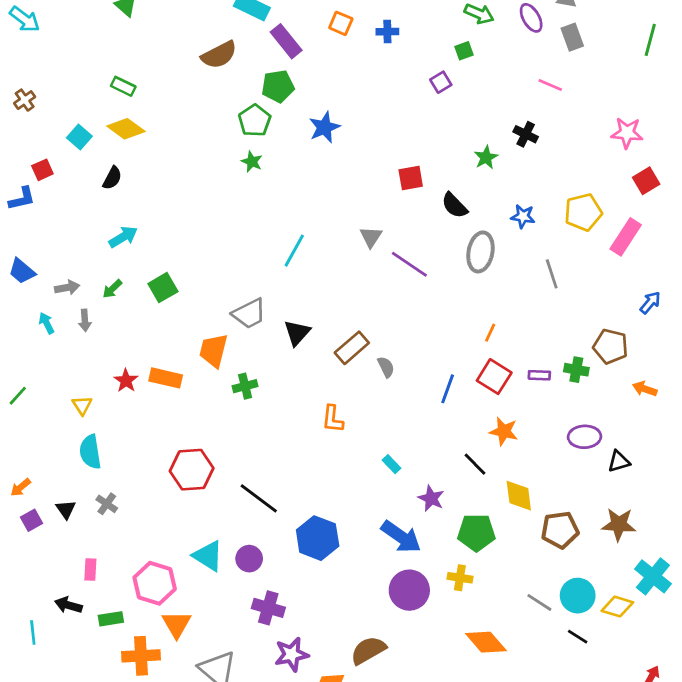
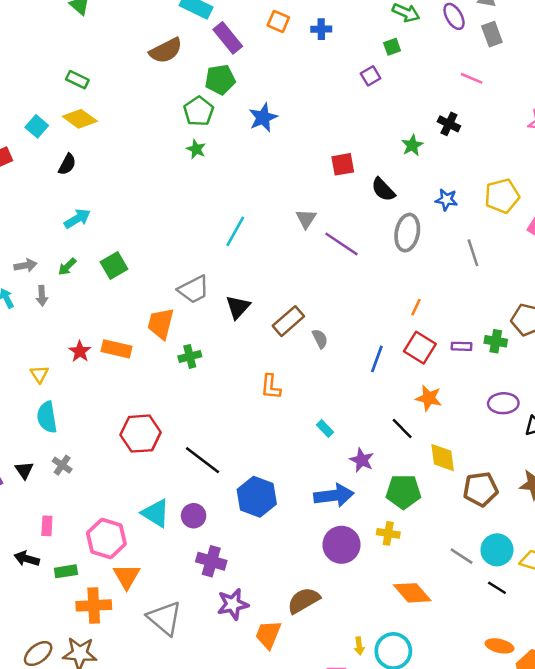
blue arrow: (401, 537) -> (334, 495), turned -42

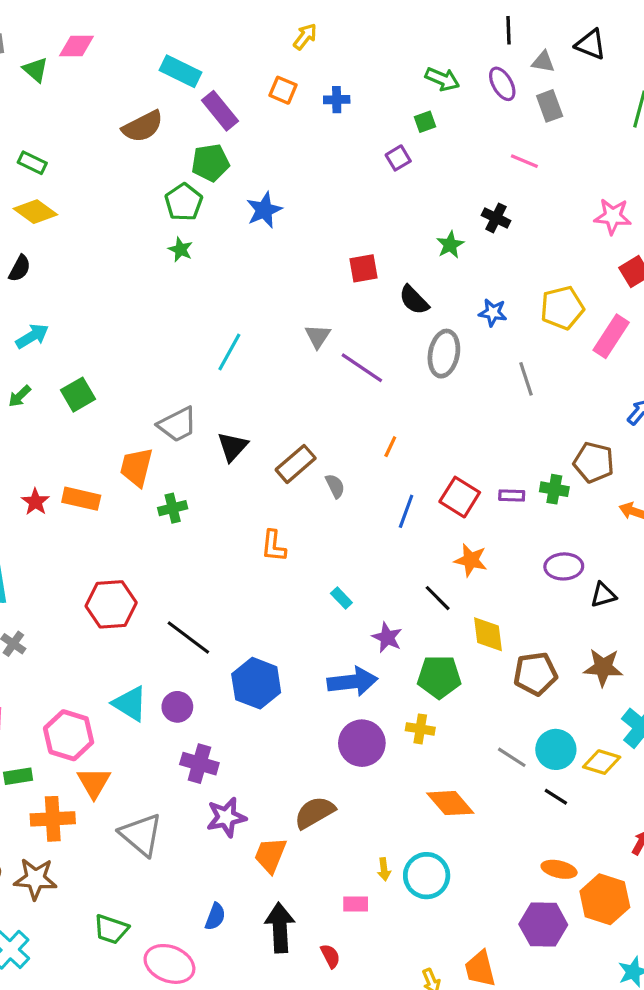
orange line: (416, 307) -> (390, 447), moved

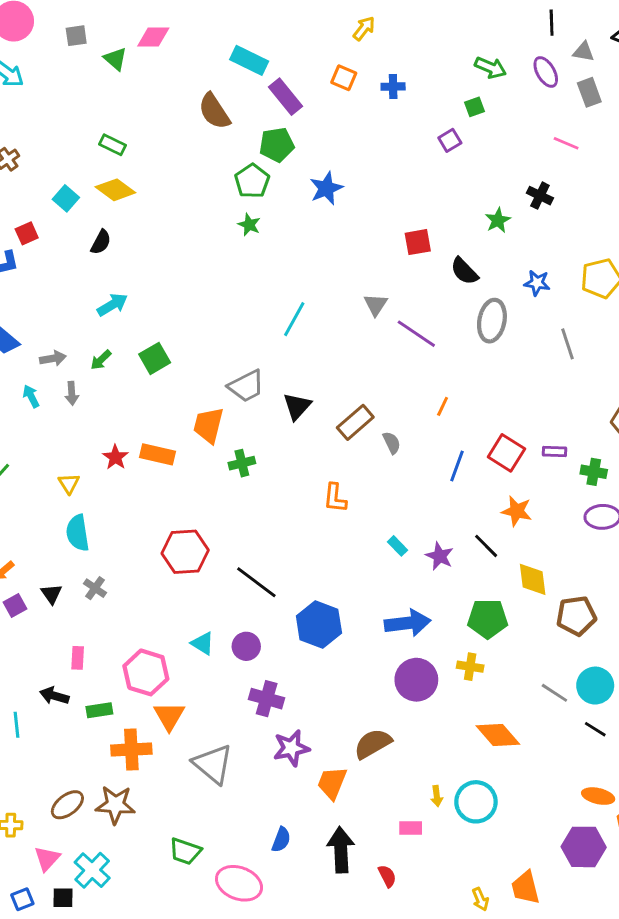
brown semicircle: (143, 126) -> (214, 111), turned 84
green cross: (554, 489) -> (594, 472), moved
purple star: (387, 637) -> (440, 556), moved
cyan triangle: (130, 704) -> (203, 643), size x0.7

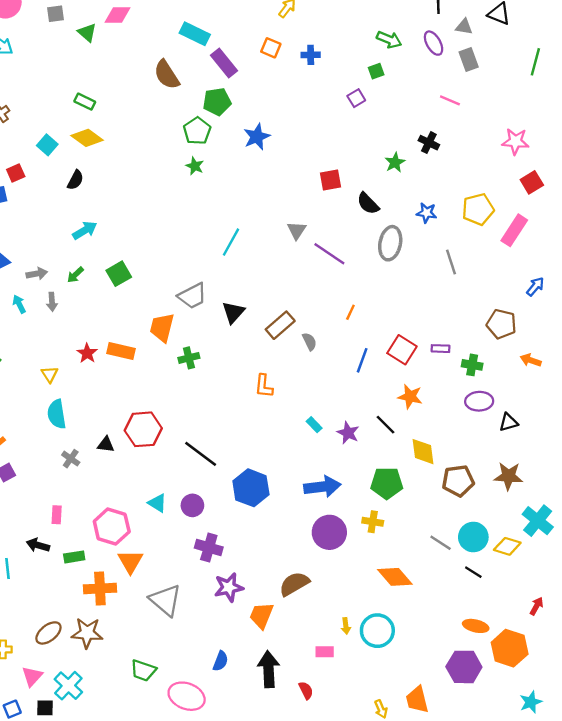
black triangle: (51, 594) -> (106, 445), moved, turned -48

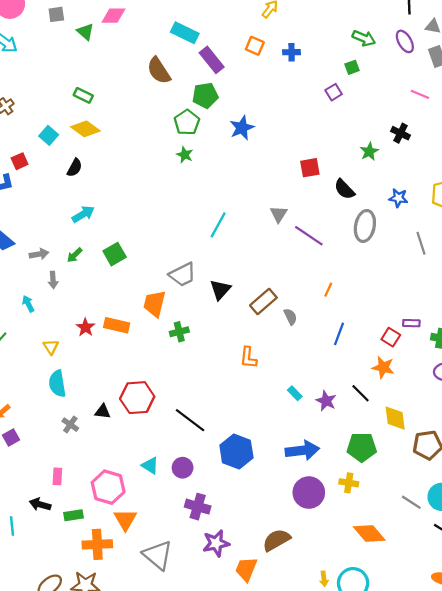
cyan arrow: (19, 304) -> (28, 304), moved
red square: (402, 350) -> (391, 337), moved, size x0.7

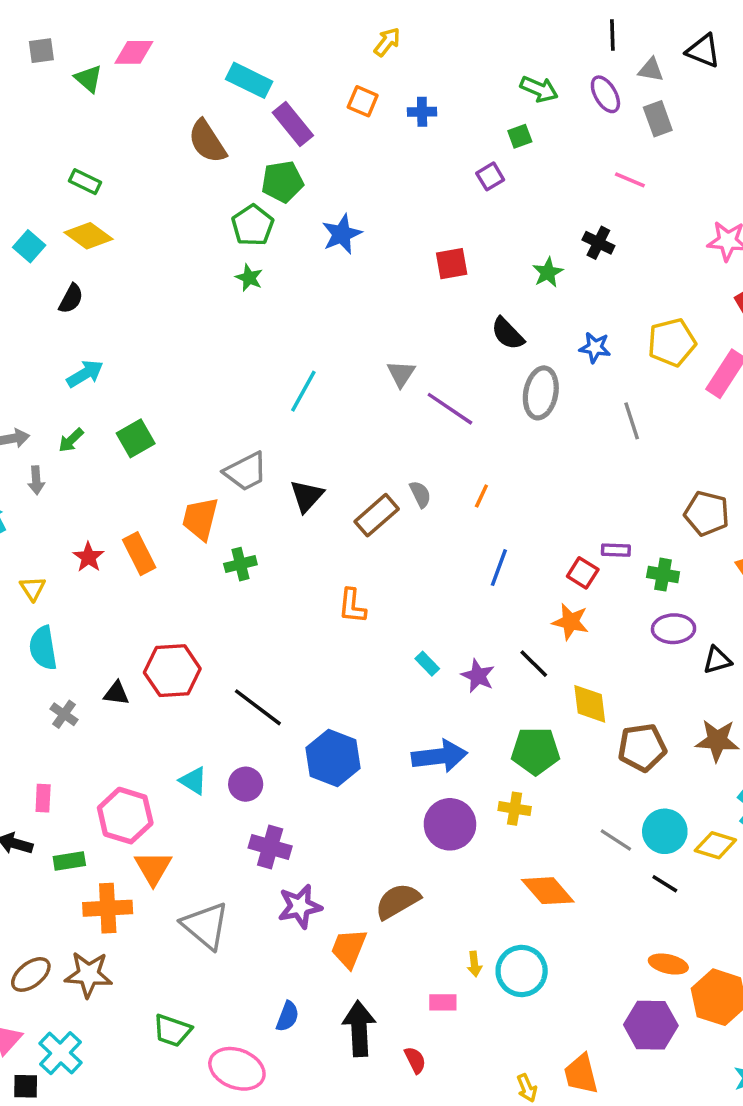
red square: (310, 168) -> (452, 264), moved
gray semicircle: (290, 317) -> (420, 494), moved
orange rectangle: (117, 325) -> (139, 554), turned 50

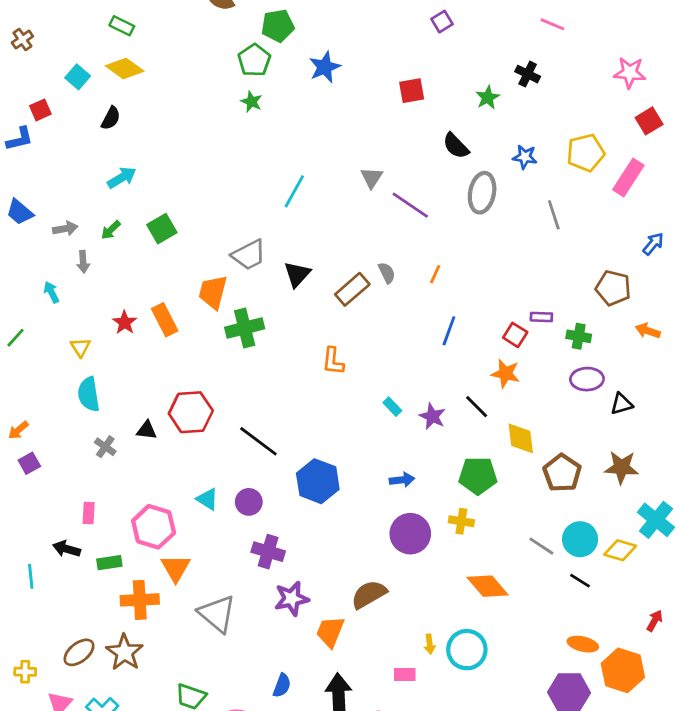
green cross: (240, 564) -> (245, 328), size x1.5
brown pentagon: (642, 747) -> (562, 473), turned -30
blue arrow: (440, 756) -> (402, 480), size x0.6
brown star: (88, 974) -> (125, 652), turned 30

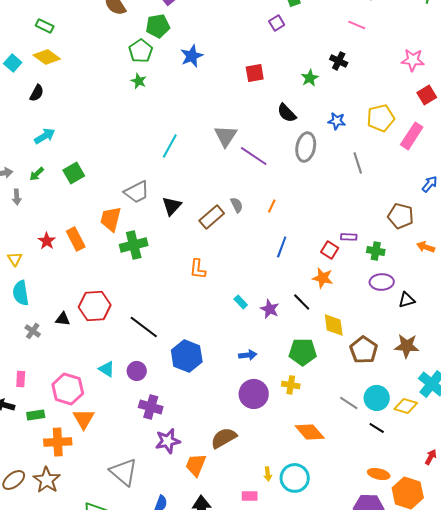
gray triangle: (372, 178) -> (226, 136), size x1.4
gray triangle: (217, 614) -> (124, 472), moved

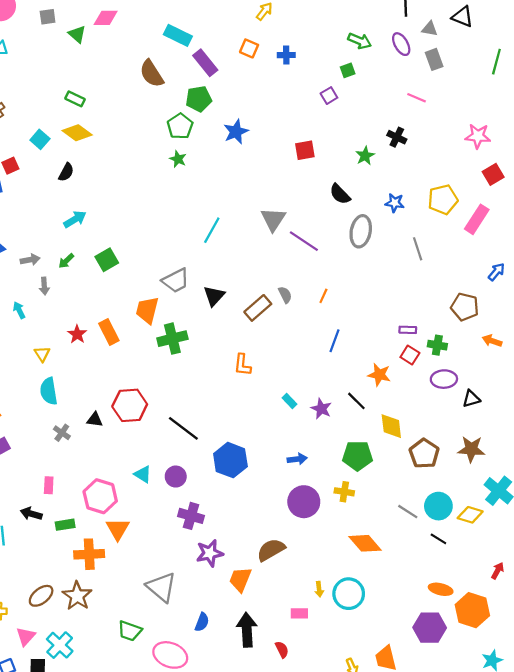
red square: (330, 250) -> (410, 355), moved

